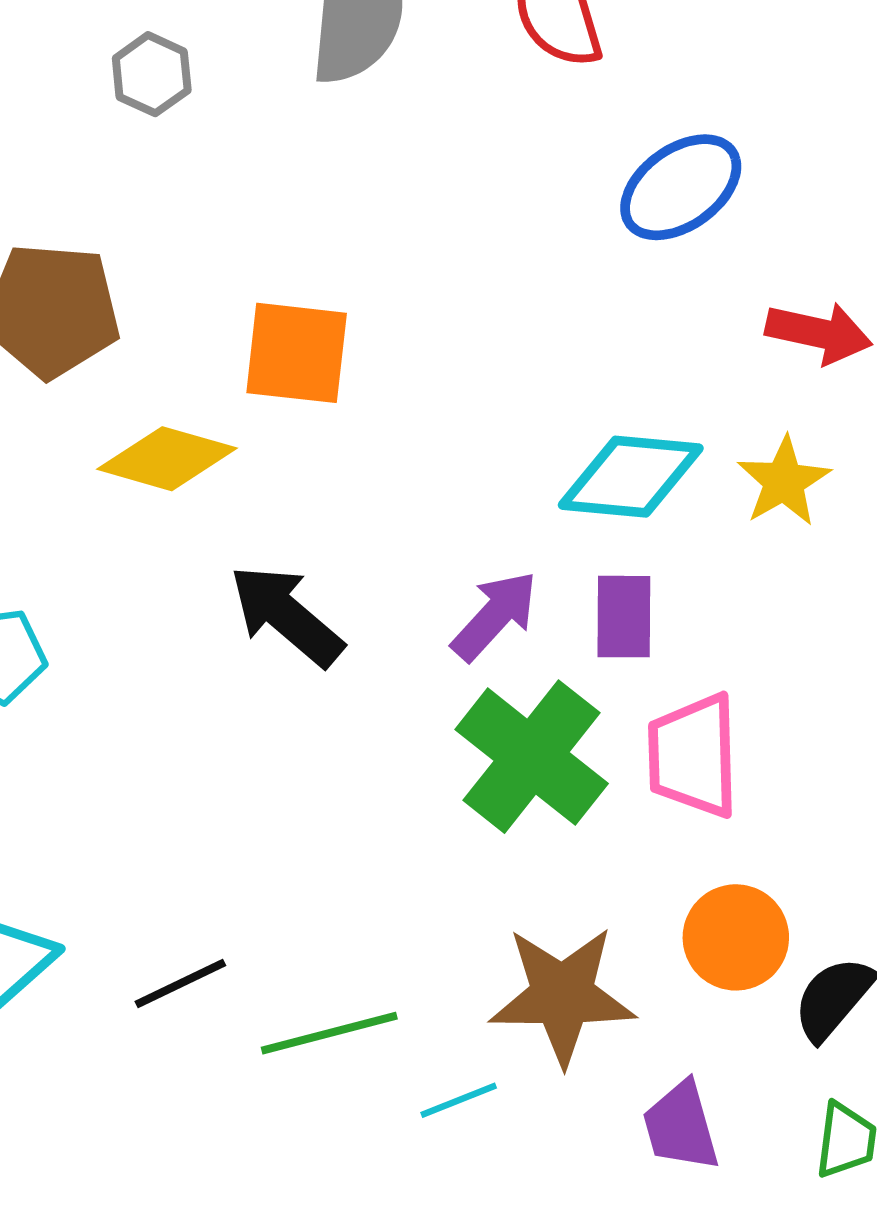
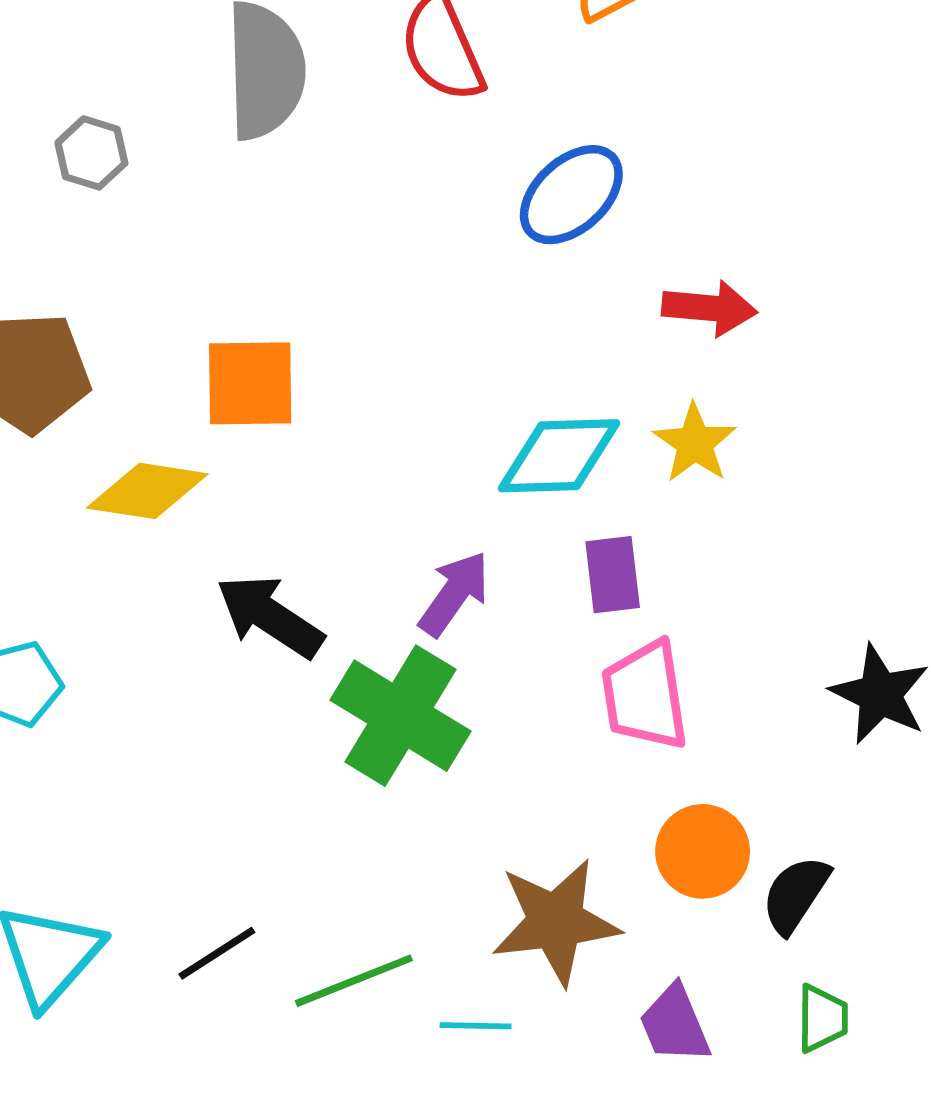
purple rectangle: (624, 617) -> (613, 575), moved
green cross: (532, 757) -> (400, 716), moved
cyan line: (459, 1100) -> (476, 1026), turned 30

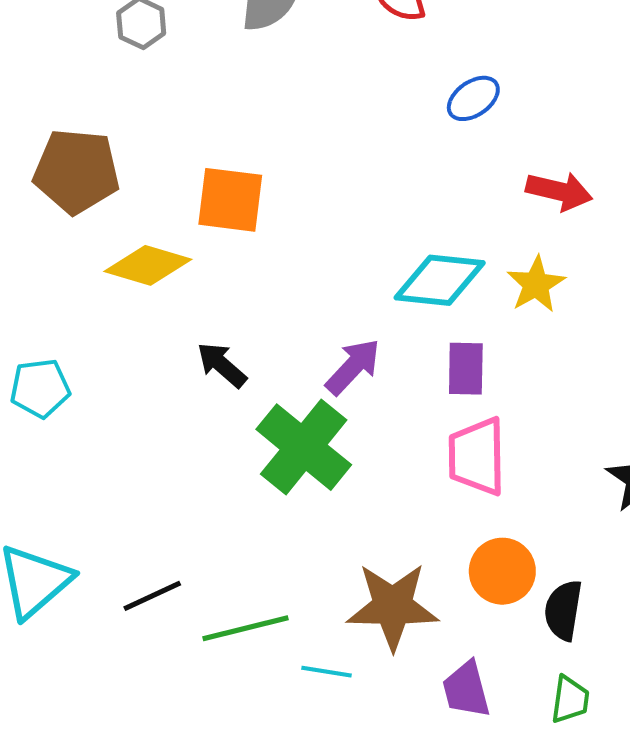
blue ellipse: (571, 195) -> (473, 98), size x0.7
black arrow: (270, 616) -> (222, 365), size x0.7
black semicircle: (796, 894) -> (563, 610), turned -32

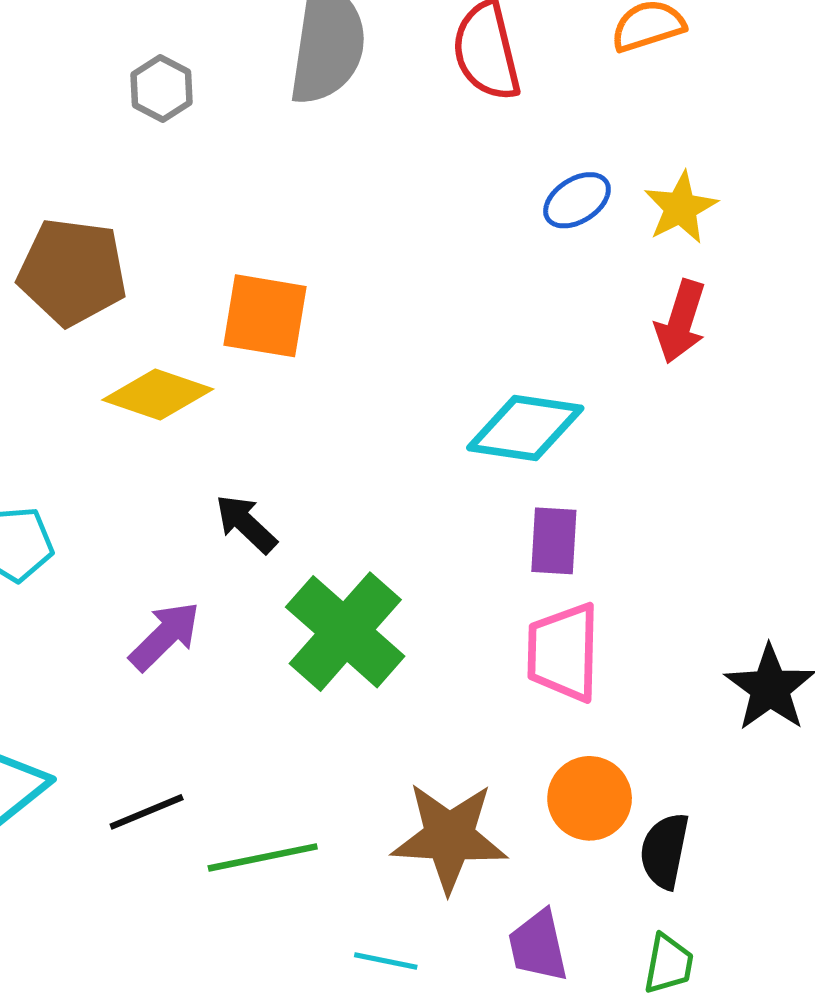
red arrow: (559, 191) -> (681, 322), turned 92
yellow star: (536, 284) -> (681, 208), moved
purple arrow: (353, 367) -> (165, 636), moved
cyan line: (327, 672) -> (386, 961), moved

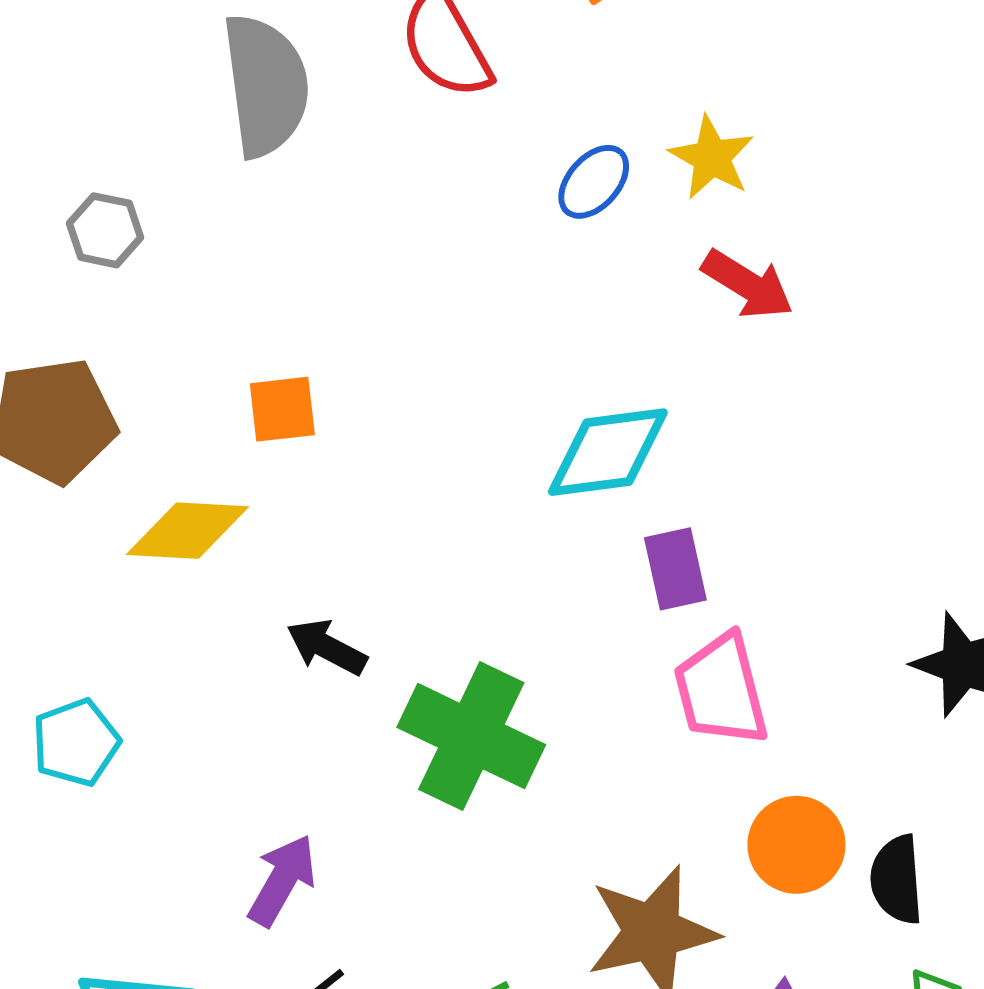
gray hexagon: (162, 88) -> (105, 230), moved
orange square: (265, 316) -> (282, 409), size x0.7
red arrow: (681, 322) -> (748, 284), turned -60
purple arrow: (165, 636) -> (282, 880), moved

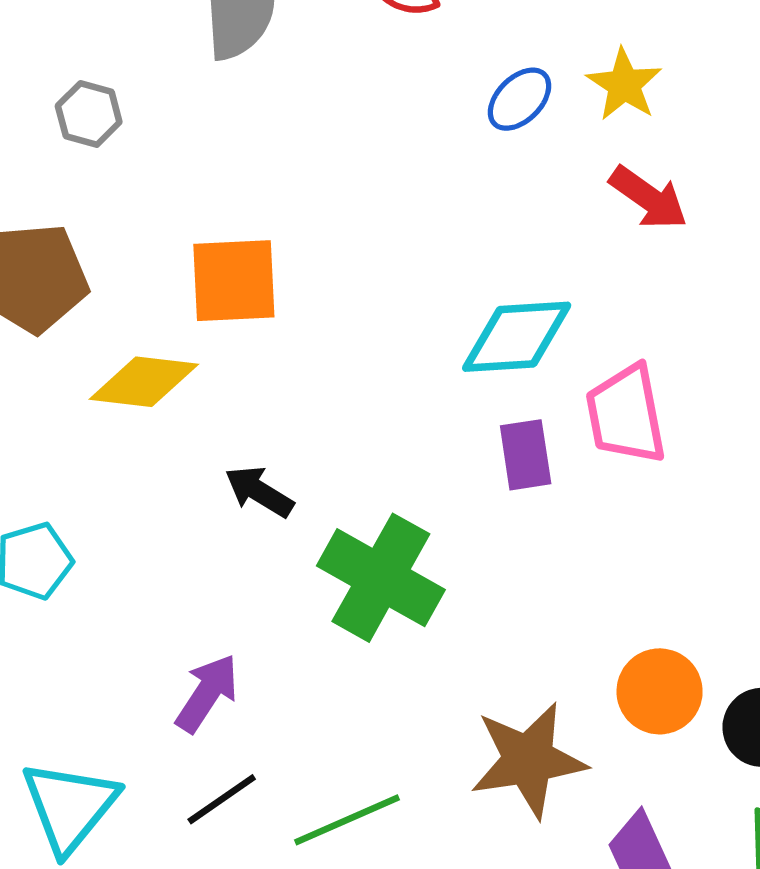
orange square: (282, 409) -> (234, 281), size x1.5
purple rectangle: (675, 569) -> (526, 455), moved
pink trapezoid: (721, 690) -> (626, 414), moved

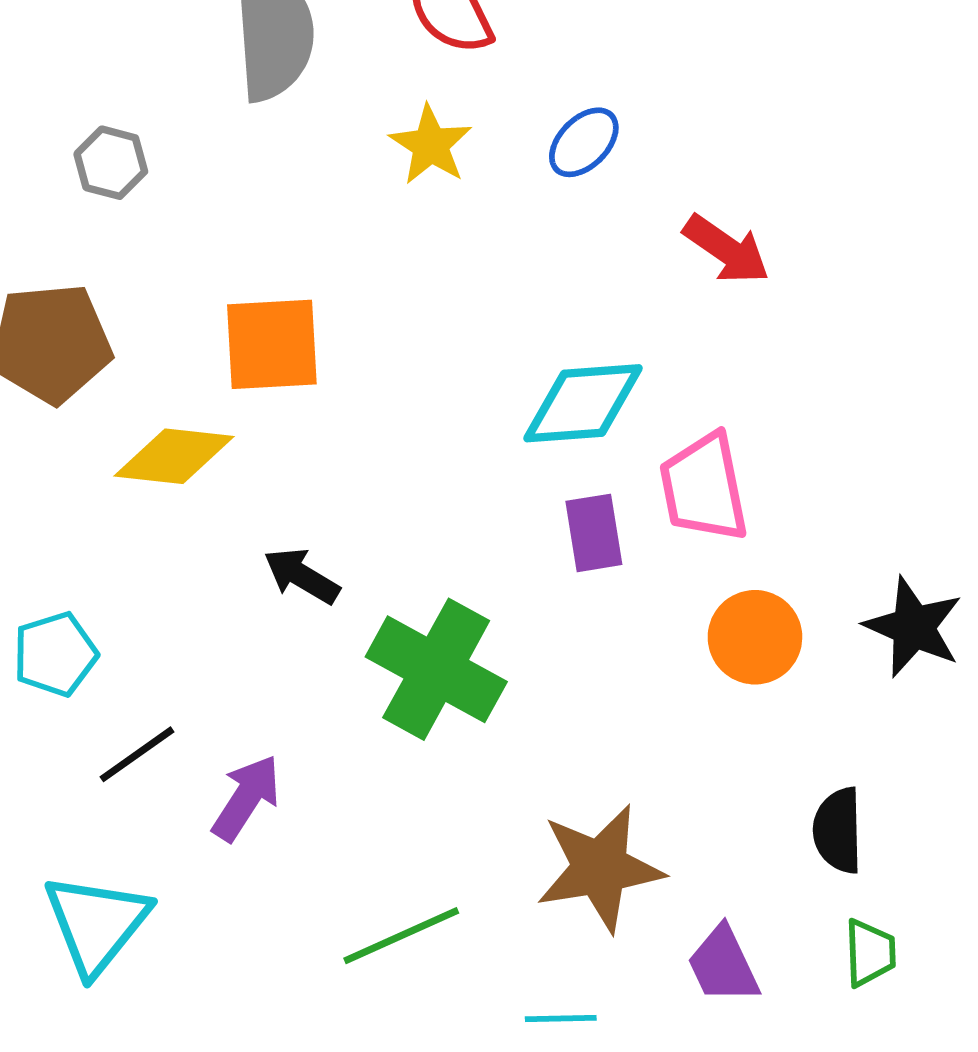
yellow star: (624, 85) -> (431, 145), moved
orange circle: (660, 691) -> (755, 637), moved
black line: (222, 799) -> (137, 754), moved

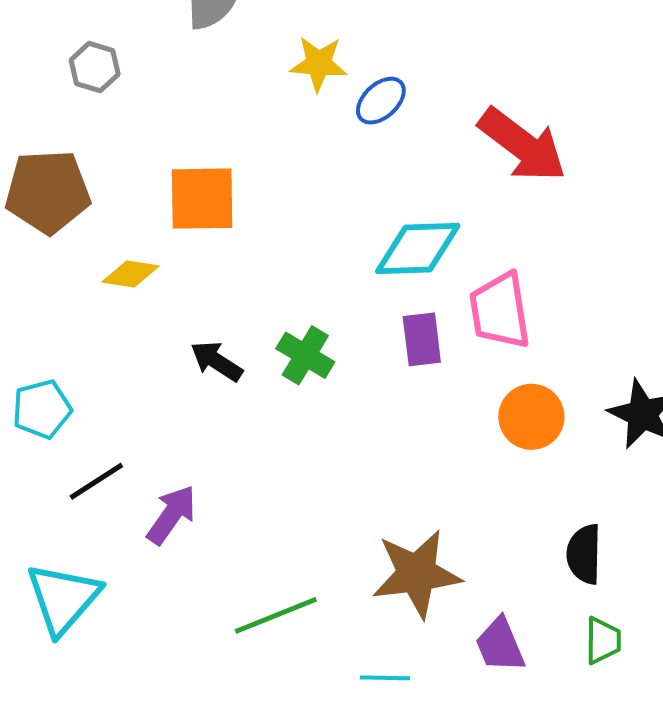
blue ellipse: (584, 142) -> (381, 101), moved
yellow star: (431, 145) -> (319, 64), turned -30
red arrow: (726, 249) -> (522, 145), size x1.5
yellow diamond: (174, 456) -> (130, 274), size x0.7
green cross: (436, 669) -> (305, 355), moved, size x0.6

